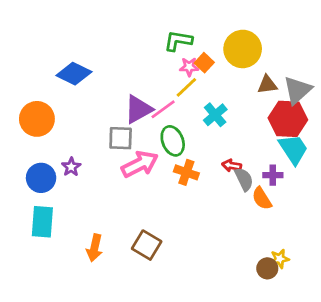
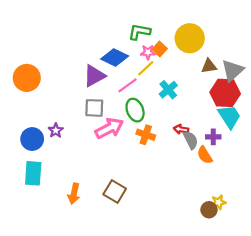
blue diamond: (74, 74) -> (115, 58), moved
purple triangle: (138, 109) -> (94, 76), moved
orange circle: (37, 119) -> (27, 78), moved

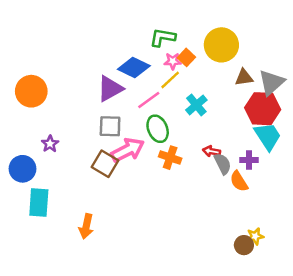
purple star: (56, 130) -> (50, 144), moved
blue circle: (32, 139) -> (23, 169), moved
brown square: (115, 192) -> (105, 164), moved

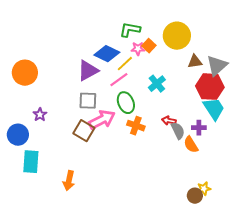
yellow line: (170, 80) -> (125, 64), moved

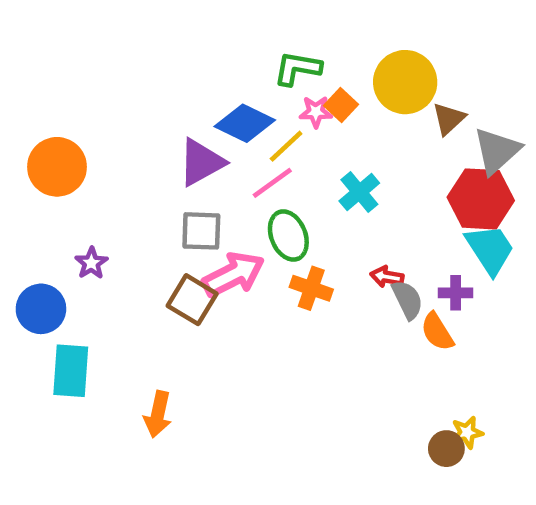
brown triangle: (195, 62) -> (449, 119), moved, turned -35

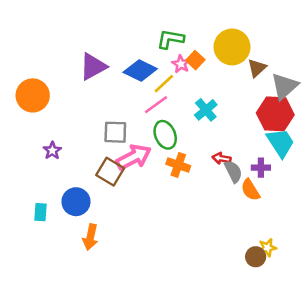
pink star: (316, 112) -> (181, 64), turned 30
purple triangle: (201, 162) -> (93, 67), moved
blue circle: (41, 309) -> (76, 202), moved
cyan rectangle: (71, 371) -> (41, 212), size x0.6

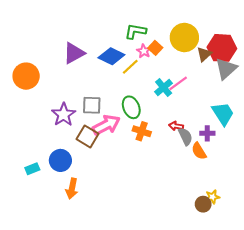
pink line: (156, 105) -> (178, 83), moved
red hexagon: (275, 114) -> (222, 48), moved
purple star: (52, 151) -> (64, 115), moved, size x1.6
cyan rectangle: (41, 212) -> (32, 169), turned 64

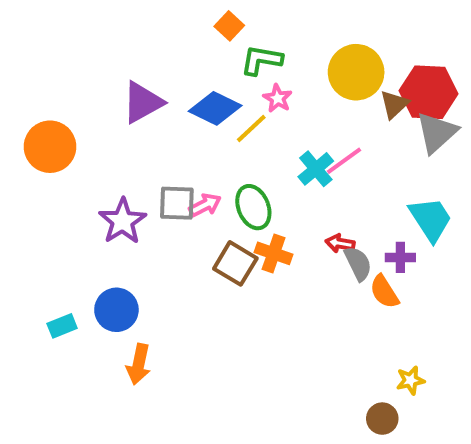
orange square: (155, 48) -> (229, 26), moved
pink arrow: (106, 125) -> (205, 205), moved, size x0.6
brown square: (87, 136) -> (235, 263), moved
brown circle: (203, 204) -> (382, 419), moved

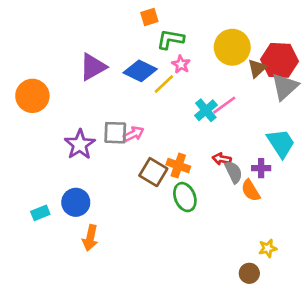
orange square: (229, 26) -> (149, 17), turned 30
green ellipse: (253, 207) -> (185, 197), moved

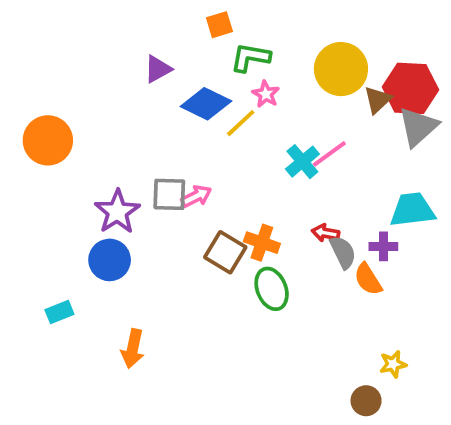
purple triangle: (93, 67) -> (158, 69), moved, size x0.7
cyan trapezoid: (281, 143) -> (412, 210), turned -64
blue circle: (76, 202) -> (110, 260), moved

